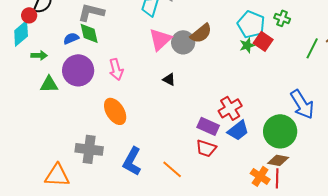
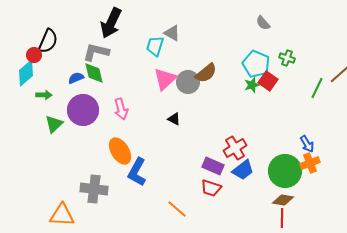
green triangle: (49, 84) -> (54, 124), turned -42
blue arrow: (302, 104) -> (307, 144), size x0.6
blue L-shape: (132, 161) -> (137, 172), moved
orange cross: (260, 176) -> (310, 163), moved, turned 36

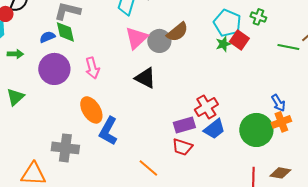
green line: (317, 88) -> (288, 47), turned 75
black triangle: (174, 119) -> (145, 78), size x1.6
green triangle: (54, 124) -> (15, 97), moved
purple rectangle: (213, 166) -> (184, 125), turned -40
brown diamond: (283, 200) -> (280, 173), moved

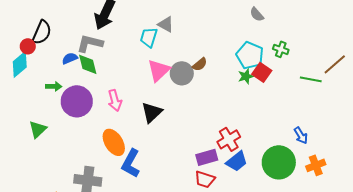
brown semicircle: (177, 32) -> (200, 64), size x0.7
blue semicircle: (47, 37) -> (70, 58), moved
green arrow: (15, 54) -> (54, 86), moved
black triangle: (145, 78) -> (152, 112), moved, turned 50
orange cross: (281, 122) -> (316, 165), moved

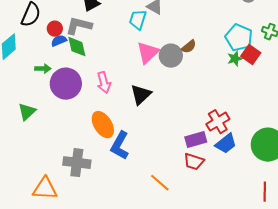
red circle: (28, 46) -> (55, 29), moved

